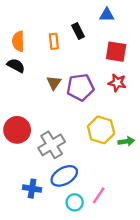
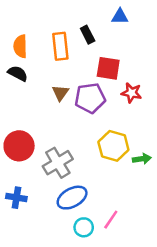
orange rectangle: (54, 41) -> (60, 46), size x1.5
red square: (116, 52) -> (108, 68), moved
blue cross: (32, 189) -> (16, 198), moved

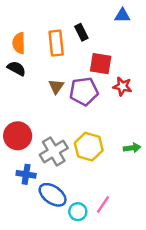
blue triangle: (120, 17) -> (122, 15), moved
yellow hexagon: (113, 146) -> (89, 147), moved
blue cross: (16, 198) -> (26, 174), moved
blue ellipse: (72, 198) -> (53, 195), moved, turned 64

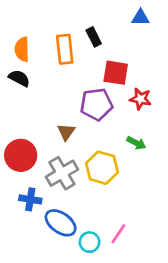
brown triangle: (56, 86) -> (66, 132), moved
green arrow: (132, 148) -> (136, 143), moved, turned 35

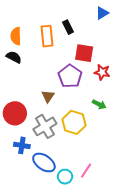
blue triangle: (140, 18) -> (102, 13), turned -32
purple pentagon: (96, 104) -> (70, 76), turned -30

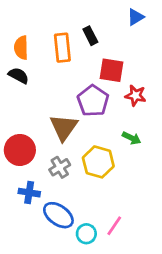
brown triangle: (48, 96) -> (64, 127), size x1.6
gray cross: (45, 126) -> (60, 167), size x0.7

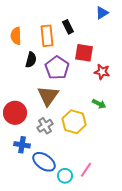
black semicircle: (19, 76) -> (31, 60), moved, turned 77
purple pentagon: (93, 101) -> (57, 68), moved

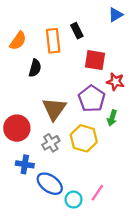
orange semicircle: (16, 36) -> (18, 41), turned -144
purple pentagon: (57, 68) -> (92, 99), moved
green arrow: (99, 104) -> (112, 118), turned 80

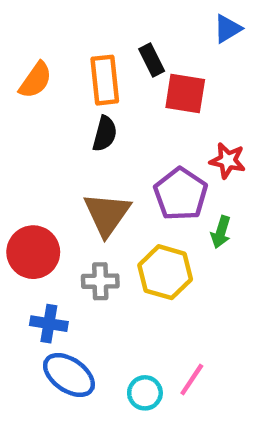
red square: (95, 60) -> (185, 94), moved
black semicircle: (35, 68) -> (105, 134), moved
gray cross: (51, 143) -> (100, 281), turned 30
blue ellipse: (50, 184) -> (69, 375), moved

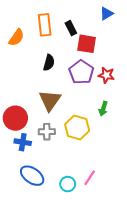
orange rectangle: (105, 80) -> (45, 25), moved
purple pentagon: (181, 194) -> (81, 72), moved
blue cross: (49, 324) -> (23, 142), moved

